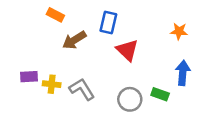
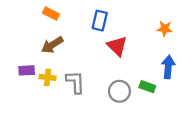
brown arrow: (74, 40) -> (52, 45), moved
gray L-shape: (82, 89) -> (75, 82), turned 30

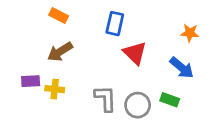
blue arrow: (168, 67) -> (182, 68), moved, turned 125
gray L-shape: (75, 82) -> (105, 98), moved

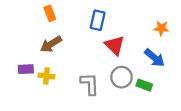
orange rectangle: (59, 16) -> (50, 13), turned 42
gray circle: (138, 105) -> (121, 77), moved

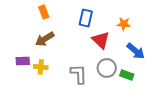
orange star: (161, 28) -> (124, 24), moved

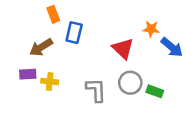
blue rectangle: (86, 18) -> (74, 33), moved
brown arrow: (45, 39) -> (41, 47), moved
blue arrow: (136, 51) -> (172, 47), moved

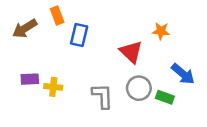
brown arrow: (41, 47) -> (25, 28), moved
blue arrow: (172, 47) -> (183, 74), moved

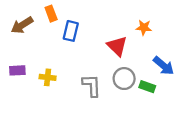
purple rectangle: (30, 79) -> (17, 70), moved

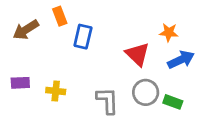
blue arrow: (164, 66) -> (181, 60), moved, turned -65

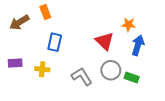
blue rectangle: (83, 37) -> (55, 42), moved
blue arrow: (181, 60) -> (138, 45), turned -48
gray L-shape: (107, 101) -> (82, 76), turned -30

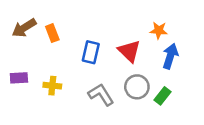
orange rectangle: (45, 12) -> (52, 33), moved
blue rectangle: (55, 42) -> (91, 52), moved
green rectangle: (132, 78) -> (163, 96), turned -72

